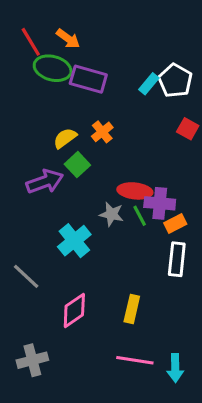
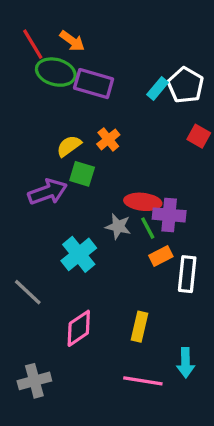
green square: (77, 165) -> (82, 174), turned -30
orange rectangle: (175, 224) -> (161, 256), moved
cyan arrow: (175, 368) -> (186, 363), moved

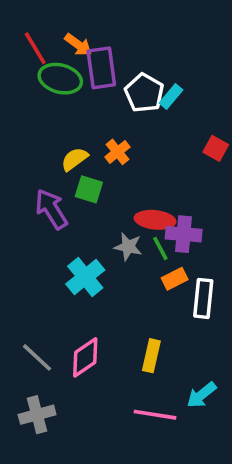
purple rectangle: (94, 84) -> (101, 68), moved, turned 66
white pentagon: (186, 85) -> (144, 93), moved
purple arrow: (48, 192) -> (51, 209), turned -102
gray line: (28, 292) -> (37, 357), moved
cyan arrow: (186, 363) -> (201, 395), turned 52

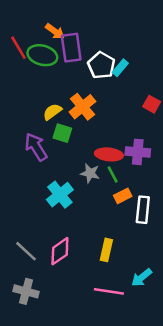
red line: (35, 48) -> (18, 48), moved
orange cross: (117, 152) -> (83, 107), size x1.5
purple cross: (184, 234) -> (138, 152), moved
gray cross: (37, 415) -> (26, 291), turned 30

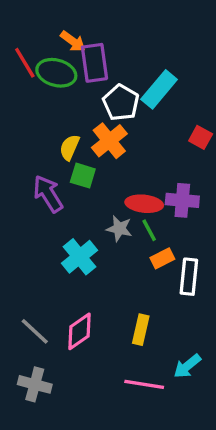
white pentagon: (101, 65) -> (121, 103), moved
cyan rectangle: (120, 68) -> (159, 89), size x1.6
yellow semicircle: (52, 112) -> (70, 147), turned -30

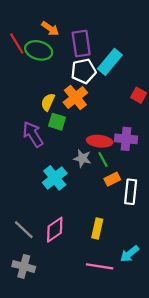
purple rectangle: (94, 63) -> (81, 44), moved
white pentagon: (121, 103) -> (83, 71), turned 30

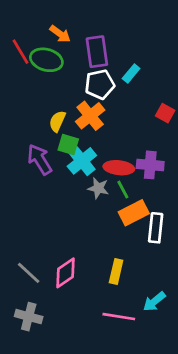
cyan rectangle: (110, 62) -> (131, 73), size x0.6
cyan cross: (55, 178) -> (82, 161), moved
orange rectangle: (112, 179) -> (134, 213), size x1.5

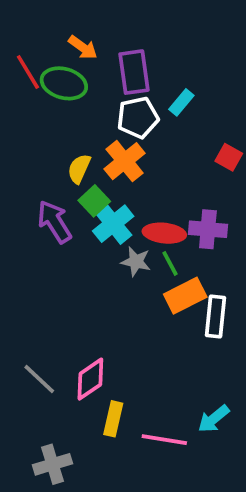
green square: (68, 144) -> (94, 201), turned 30
yellow rectangle: (116, 271) -> (113, 419), moved
gray cross: (29, 317) -> (53, 464), moved, turned -32

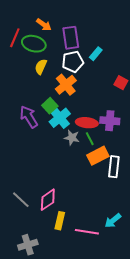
red line: (28, 72) -> (15, 38), turned 54
yellow semicircle: (79, 169) -> (41, 67), moved

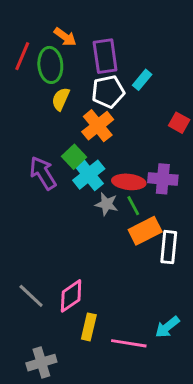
green ellipse: (34, 44) -> (50, 65), turned 70

